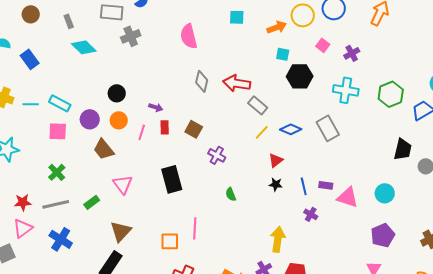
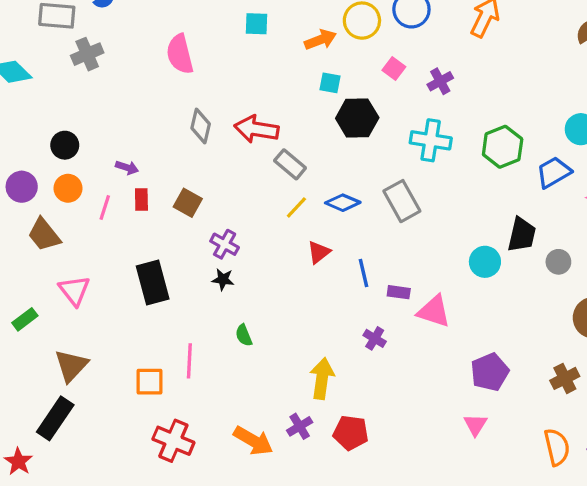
black star: (276, 184) -> (223, 279), moved
blue line: (304, 186) -> (364, 273), moved
cyan circle: (385, 193) -> (485, 262), moved
green semicircle: (231, 194) -> (244, 335), moved

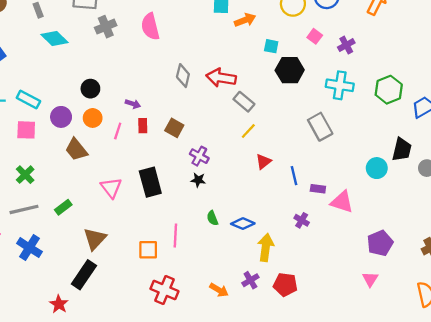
orange arrow: (320, 40) -> (245, 20), moved
pink semicircle: (180, 54) -> (150, 27), moved
blue diamond: (343, 203) -> (243, 224), moved
pink triangle: (74, 291) -> (111, 188), moved
orange arrow: (253, 441) -> (219, 290), size x0.7

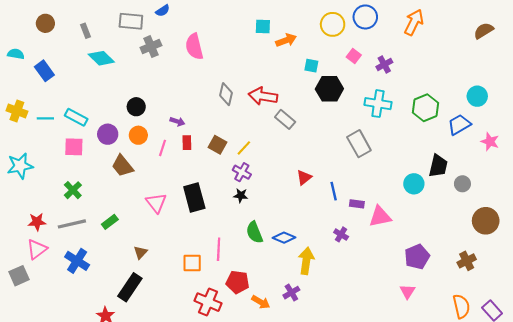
yellow line: (248, 131) -> (244, 148), moved
pink triangle: (342, 202) -> (380, 217), turned -30
green semicircle: (212, 218) -> (254, 232), size x1.5
brown triangle: (95, 239) -> (140, 252), size x0.6
red pentagon: (285, 285) -> (238, 282), moved

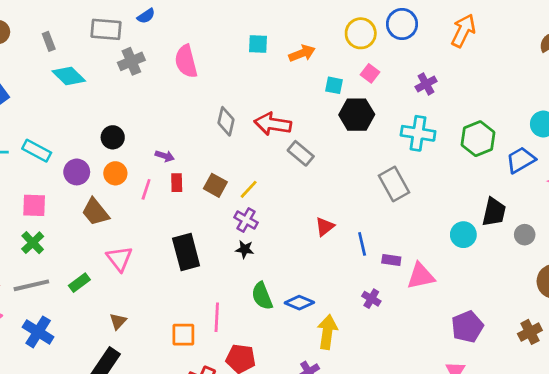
cyan square: (263, 26) -> (258, 44), moved
pink square: (354, 56) -> (370, 73), moved
pink square: (74, 147) -> (34, 205), moved
pink triangle: (156, 203) -> (119, 259), moved

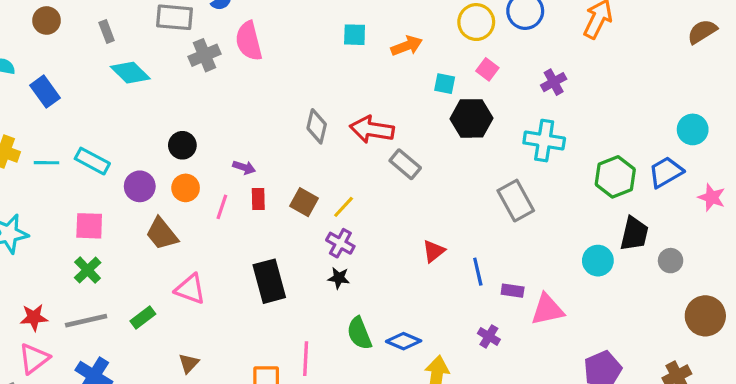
pink semicircle: (186, 61) -> (249, 41), moved
green hexagon: (478, 139) -> (615, 177), moved
pink triangle: (119, 259) -> (190, 289), turned -32

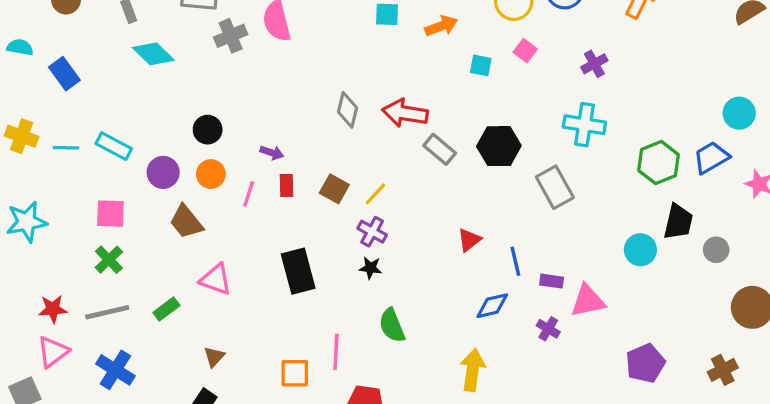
black hexagon: (471, 118) -> (499, 146), moved
purple cross: (489, 336) -> (548, 329), moved
blue diamond: (404, 341) -> (492, 306), moved, turned -36

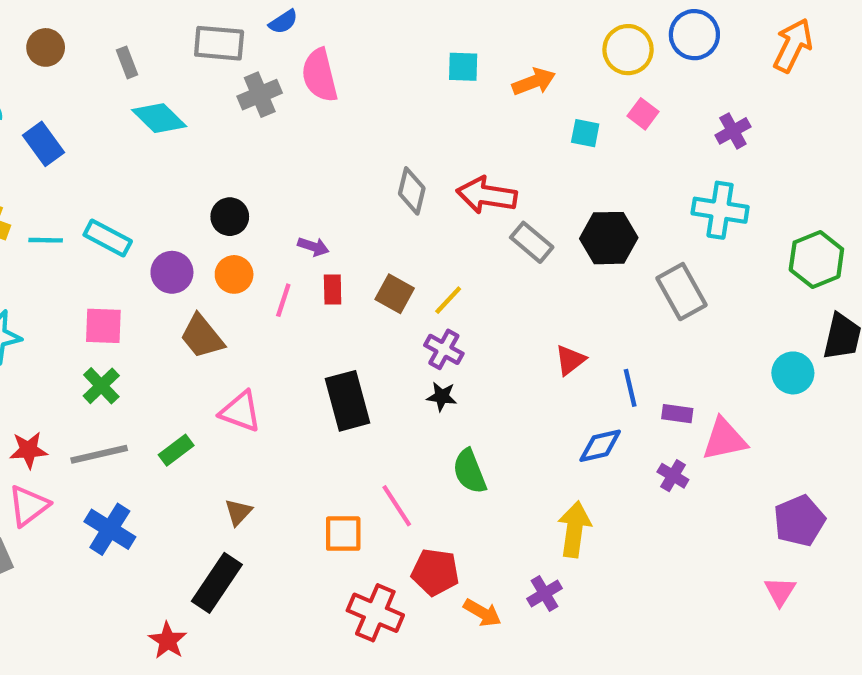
pink line: (336, 352) -> (397, 506), turned -36

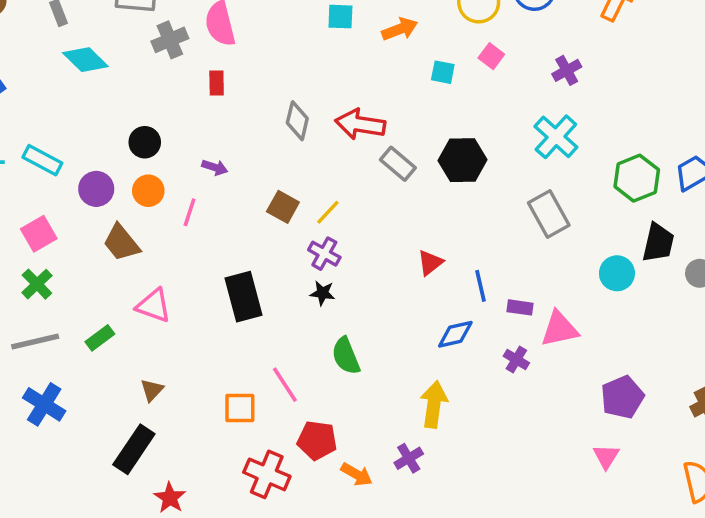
cyan cross: (720, 210) -> (556, 137), turned 33
red rectangle: (333, 289) -> (217, 83), moved
gray rectangle: (682, 292) -> (549, 214), moved
pink square: (103, 326) -> (39, 234), turned -32
red star: (168, 641) -> (170, 498), moved

